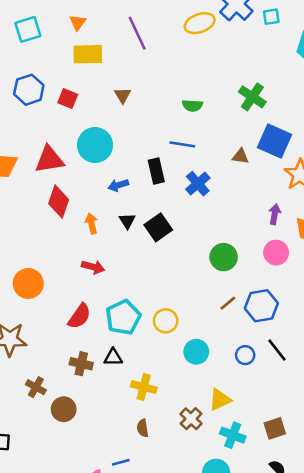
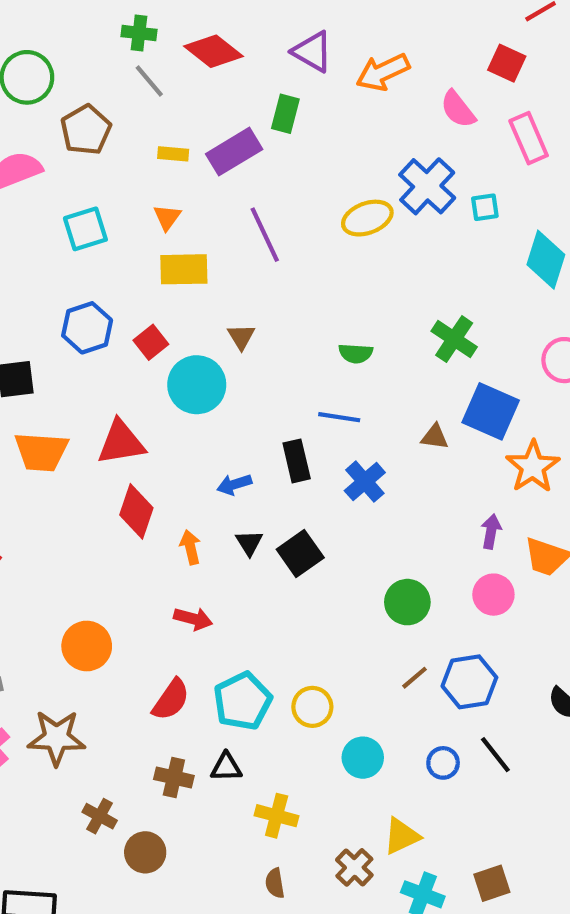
red square: (68, 99) -> (151, 342), turned 30
cyan circle: (95, 145) -> (197, 385), moved

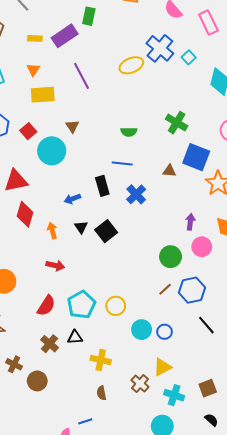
cyan square: (485, 207) -> (189, 57), turned -32
purple arrow: (491, 531) -> (190, 222), moved
green circle: (407, 602) -> (171, 257), moved
blue circle: (443, 763) -> (165, 332), moved
brown cross: (174, 777) -> (50, 344), turned 30

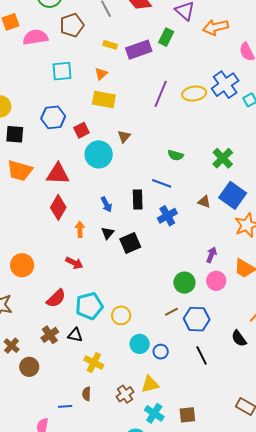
purple line: (81, 76) -> (161, 94), moved, turned 36
blue arrow: (72, 199) -> (106, 204), turned -112
blue line: (85, 421) -> (65, 406), moved

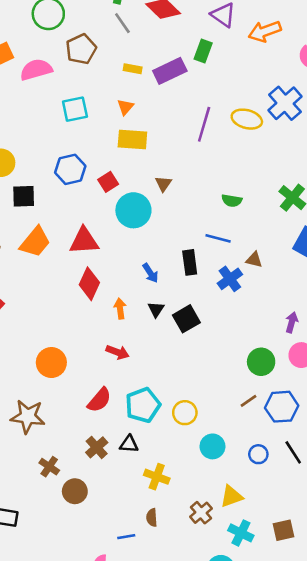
yellow ellipse: (194, 94) -> (247, 119), turned 30
orange trapezoid: (20, 171) -> (35, 242), turned -60
brown triangle: (204, 202) -> (254, 260), moved
blue circle: (161, 352) -> (258, 454), moved

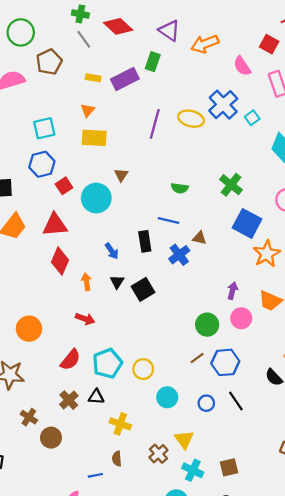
cyan square: (75, 109) -> (44, 128), moved
red square: (108, 182) -> (64, 186), moved
yellow triangle: (231, 496) -> (184, 439), turned -45

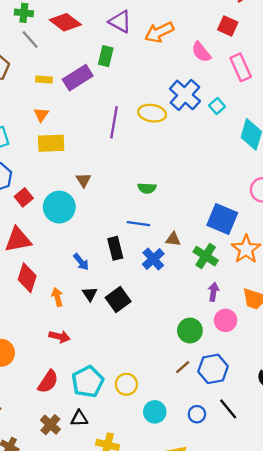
green cross: (231, 185) -> (206, 256), moved

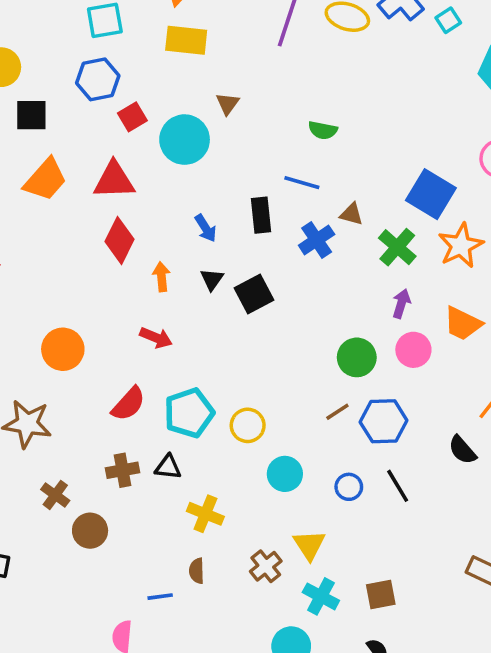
brown cross: (50, 425) -> (123, 470), turned 30

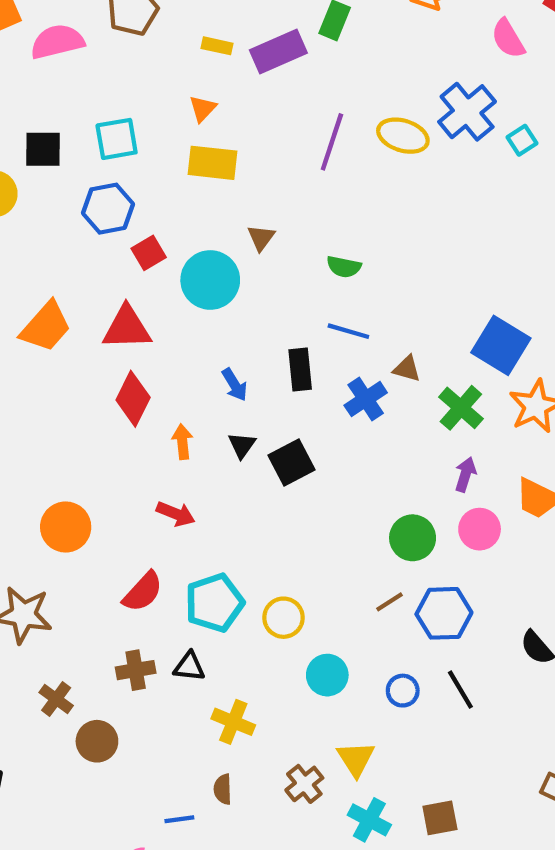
black square: (31, 115) -> (43, 149), moved
green semicircle: (323, 130) -> (344, 267), moved

